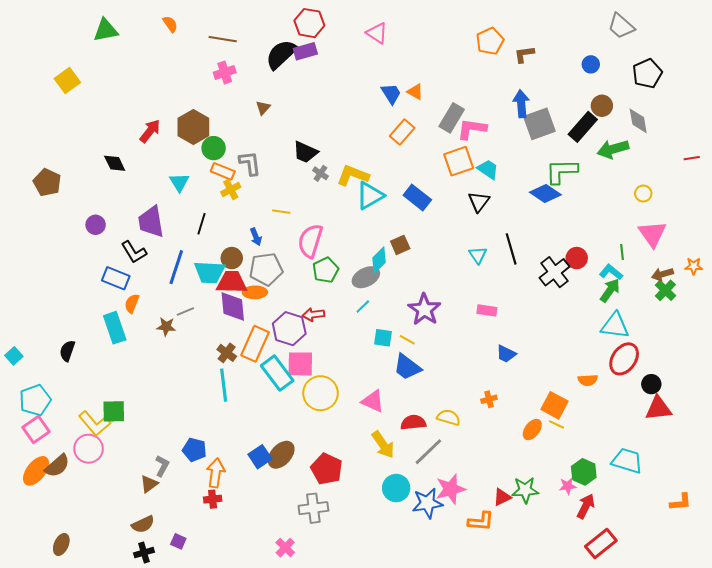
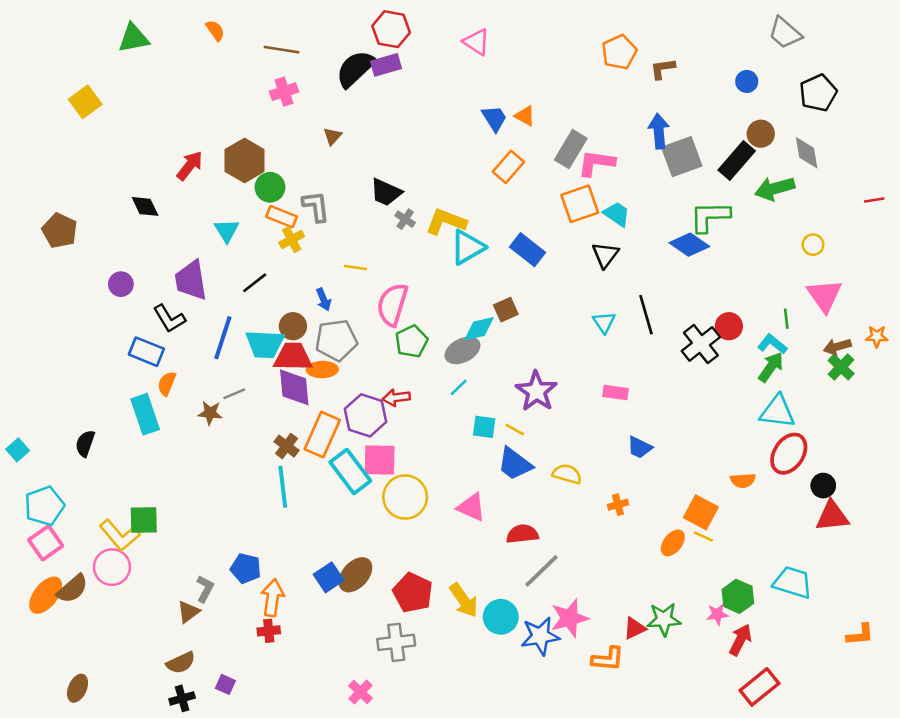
black line: (201, 224) -> (255, 283), turned 35
cyan diamond: (379, 260) -> (479, 329), turned 32
yellow semicircle: (449, 417) -> (567, 474), moved
yellow arrow: (383, 445) -> (464, 600), moved

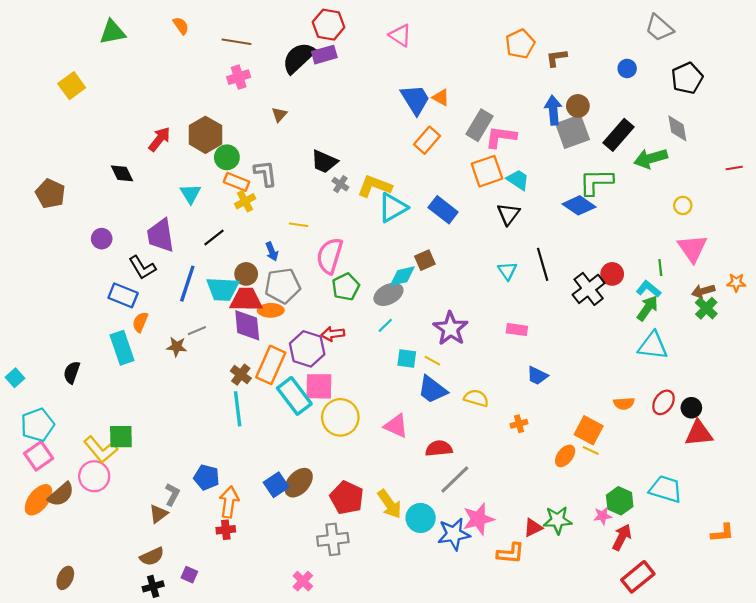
blue trapezoid: (494, 118) -> (415, 100), size x1.4
brown circle: (761, 134) -> (578, 106), moved
red ellipse: (789, 454) -> (664, 402), moved, size x0.7

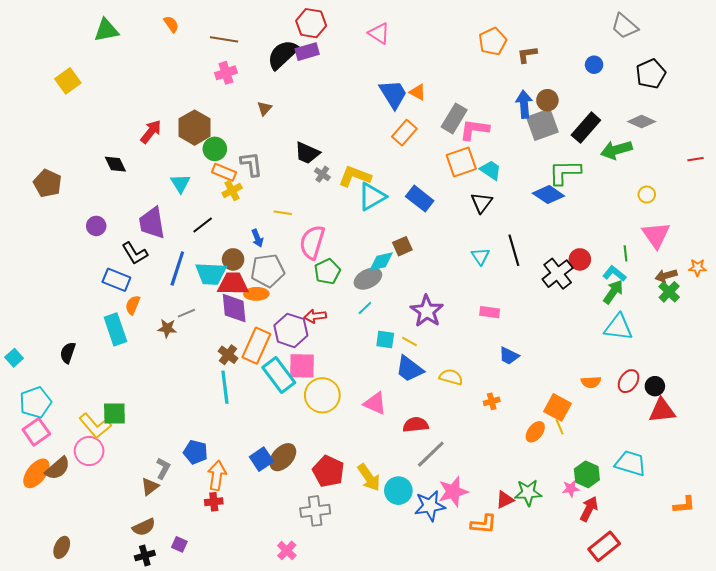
gray diamond: (677, 128) -> (642, 122), turned -56
yellow line: (591, 451) -> (560, 427), turned 42

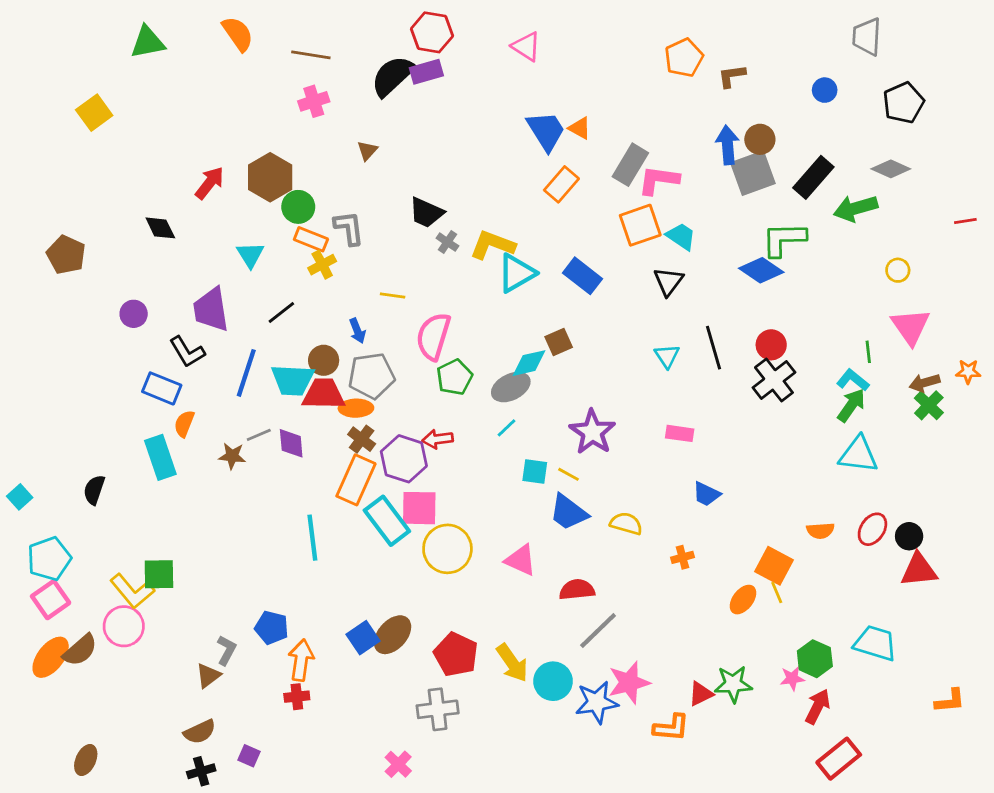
orange semicircle: (171, 24) -> (238, 34), size x1.5
gray trapezoid: (624, 26) -> (867, 37), turned 52
red circle: (580, 259) -> (771, 345), moved
purple diamond: (234, 308) -> (291, 443), moved, size x0.7
brown cross: (228, 355) -> (362, 439), moved

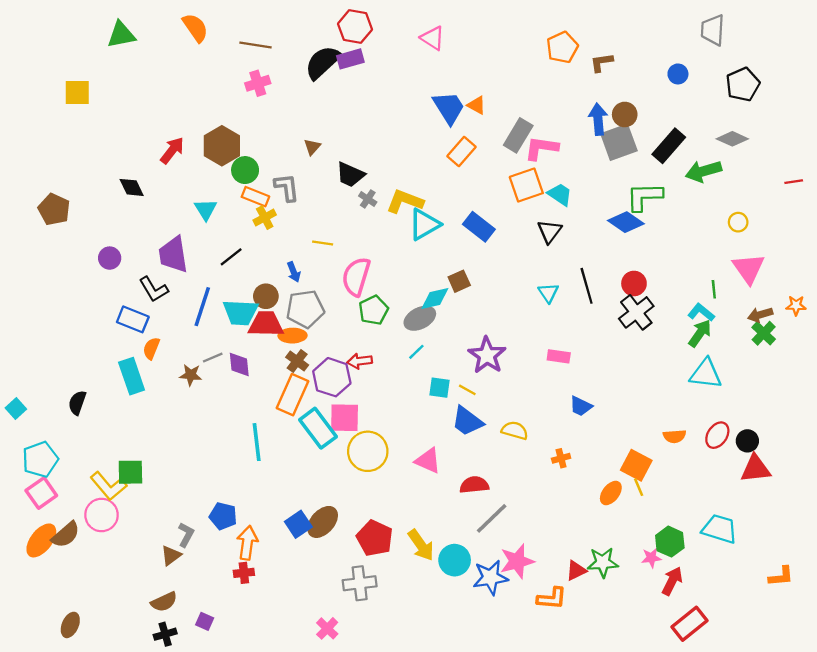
yellow square: (94, 113) -> (77, 92), turned 36
brown triangle: (367, 151) -> (312, 147), moved

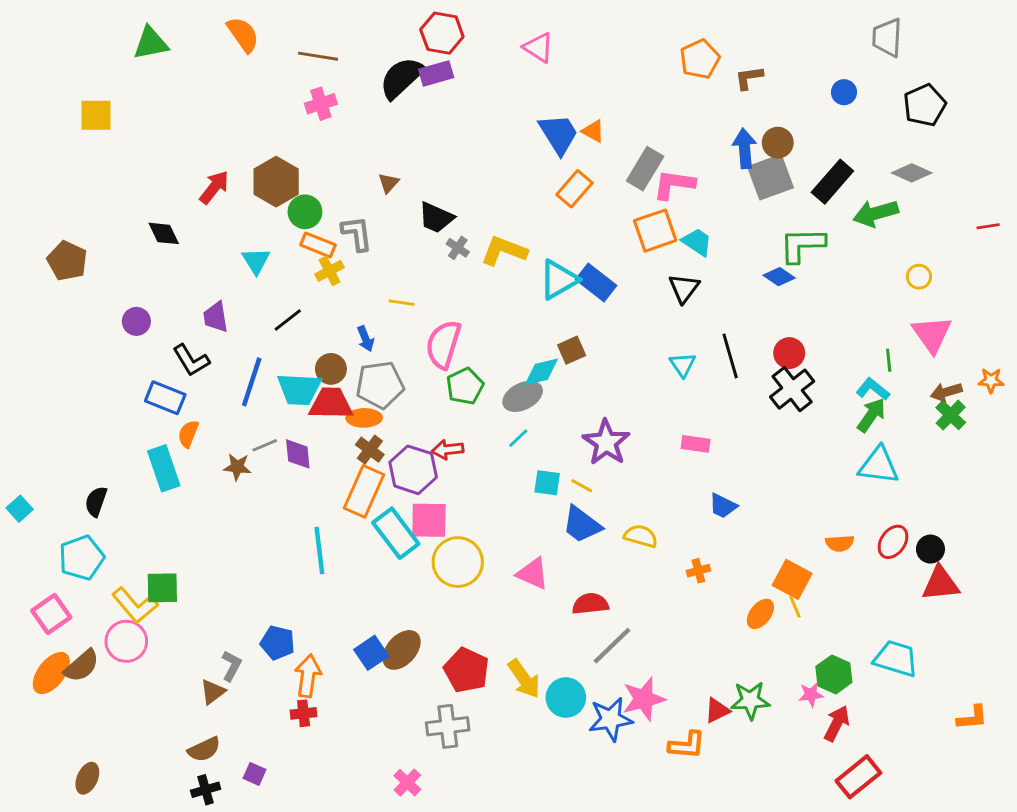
blue diamond: (626, 222) -> (779, 277), size x0.7
cyan triangle: (424, 224) -> (559, 280), moved
purple trapezoid: (173, 255) -> (216, 317), size x0.7
cyan pentagon: (40, 459) -> (82, 558), moved

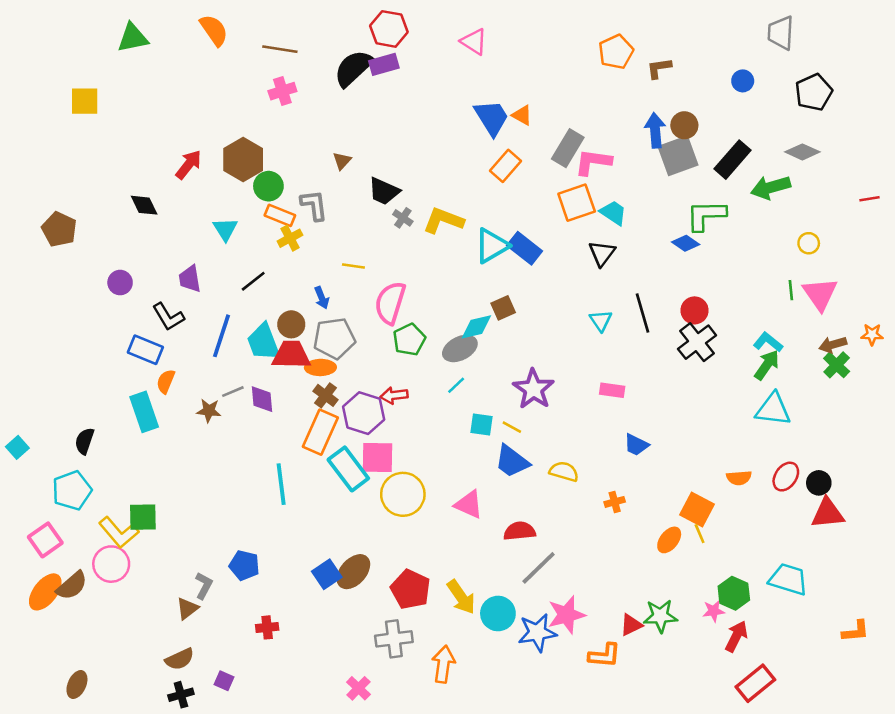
green line: (889, 360) -> (791, 290), moved
cyan trapezoid: (299, 389) -> (263, 342), turned 66
orange arrow: (308, 676) -> (443, 664), moved

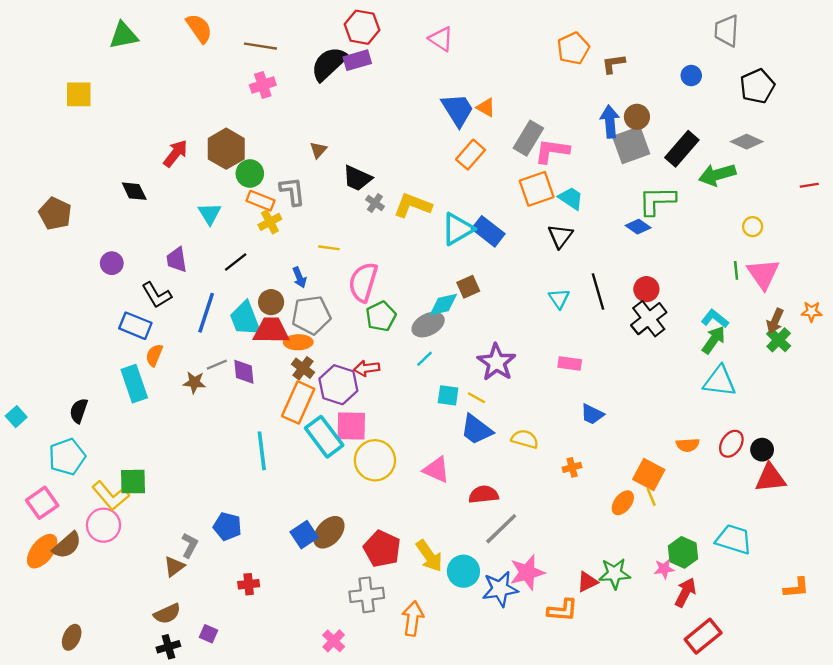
brown arrow: (833, 345) -> (775, 321), turned -50

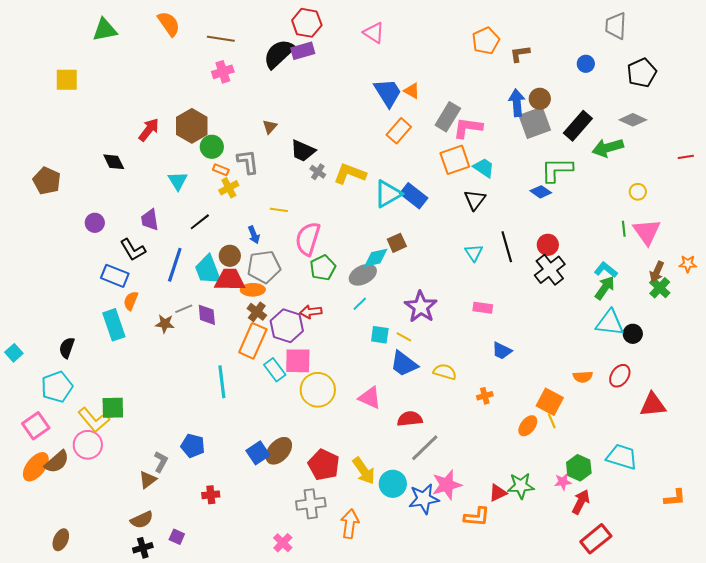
orange rectangle: (260, 201) -> (221, 170), size x0.7
cyan rectangle: (324, 437) -> (275, 370), size x0.7
black circle: (762, 450) -> (633, 334), moved

